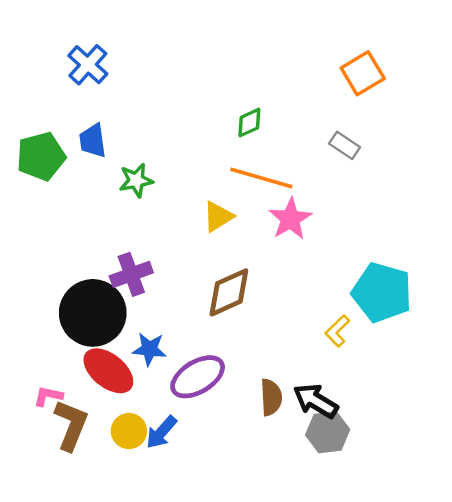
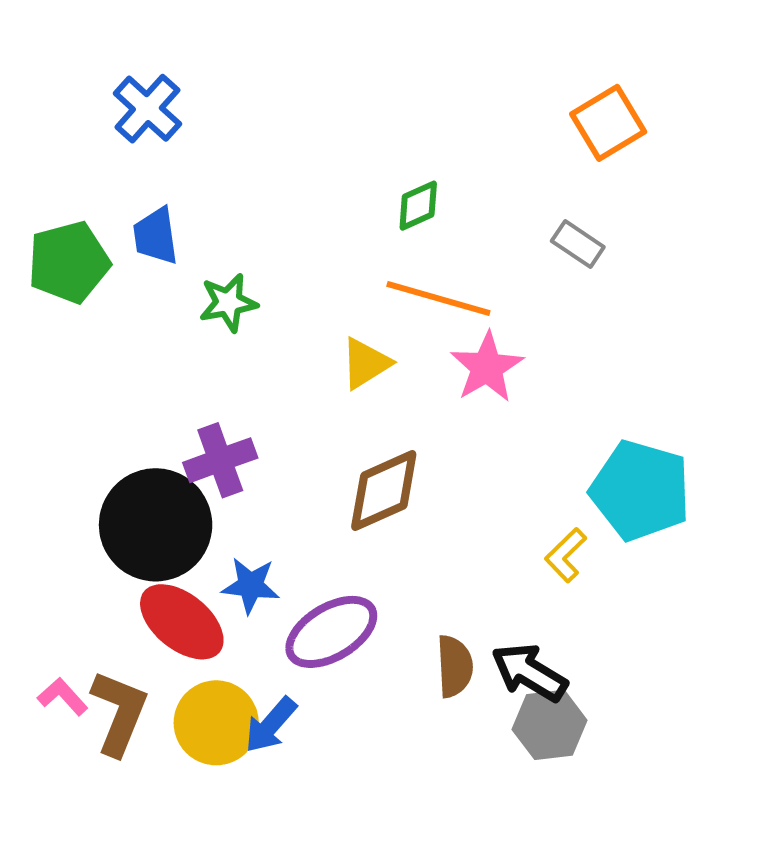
pink L-shape: (48, 396) -> (63, 697), moved, turned 36
yellow circle: (129, 431) -> (216, 723), size x1.4

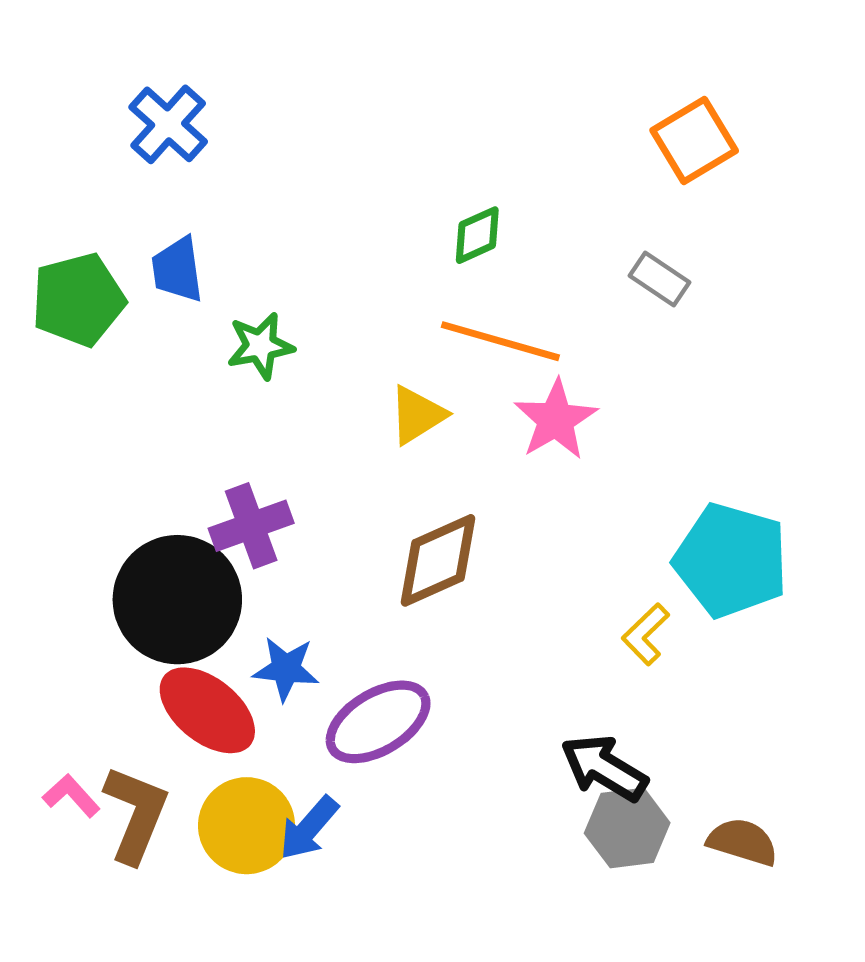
brown semicircle: (455, 666) -> (743, 842), moved, turned -70

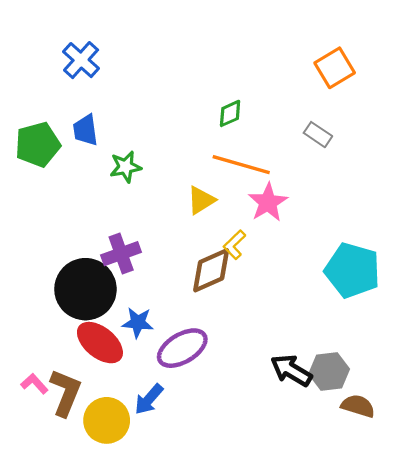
yellow L-shape: (646, 634) -> (235, 245), moved
yellow circle: (247, 826) -> (107, 420), moved
gray hexagon: (627, 828) -> (329, 371), moved

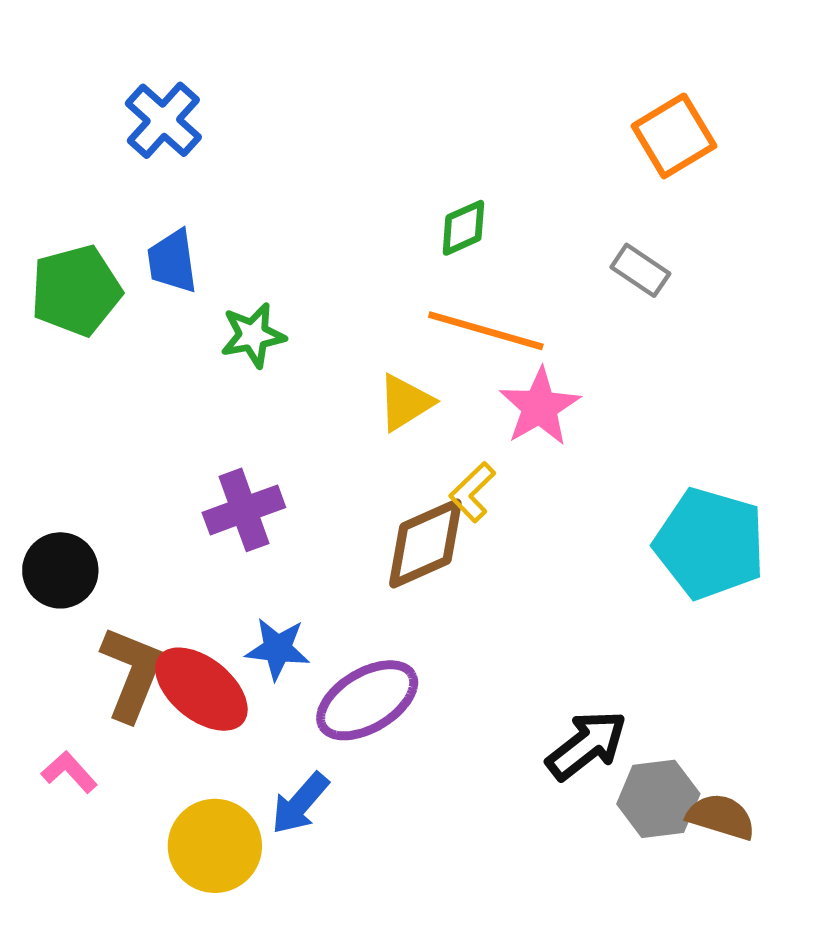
black circle: (85, 289) -> (60, 570), moved, size x0.6
black arrow: (291, 370) -> (587, 745), turned 111
gray hexagon: (329, 371) -> (658, 799), moved
brown L-shape: (65, 393) -> (132, 673), moved

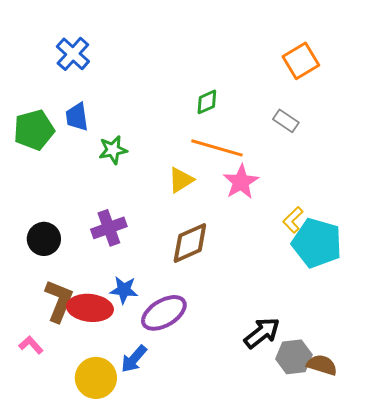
yellow L-shape: (472, 492) -> (293, 220), moved
black circle: (60, 570) -> (44, 239), moved
red ellipse: (201, 689) -> (90, 308), turned -33

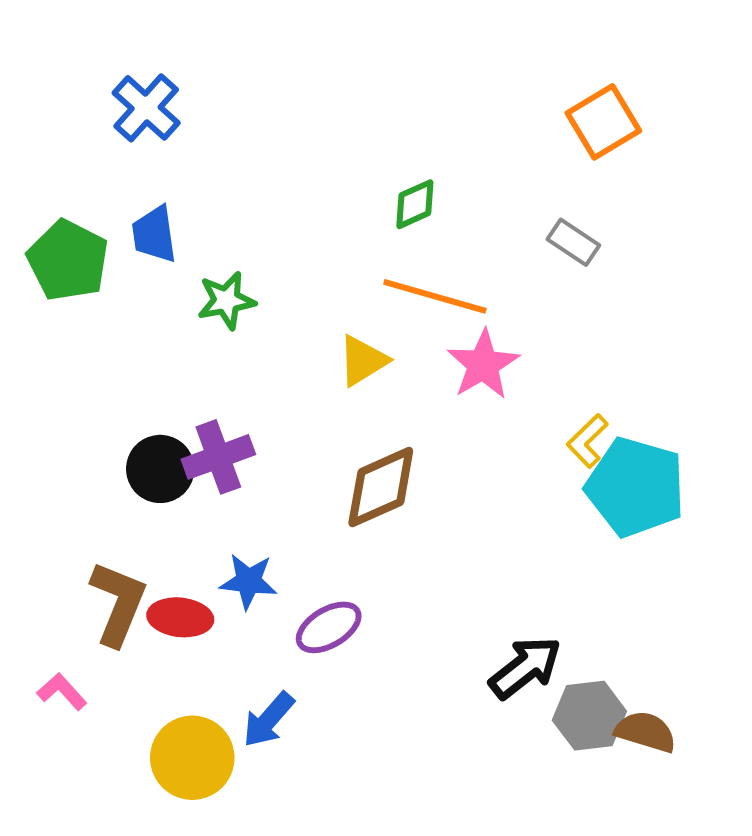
green pentagon: (34, 130) -> (68, 260), turned -30
black circle: (44, 239) -> (160, 469), moved
red ellipse: (90, 308) -> (180, 617), size x0.7
purple ellipse: (164, 313) -> (329, 627), size x0.7

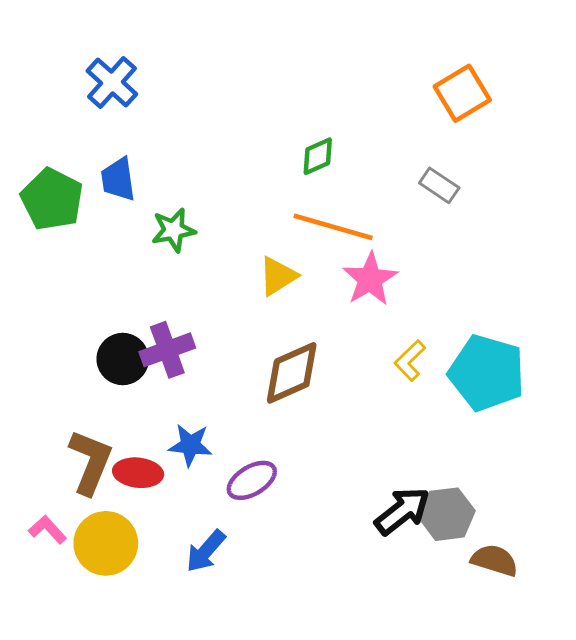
yellow L-shape: (587, 441) -> (410, 361), moved
gray hexagon: (589, 716) -> (447, 514), moved
yellow circle: (192, 758) -> (106, 543), moved

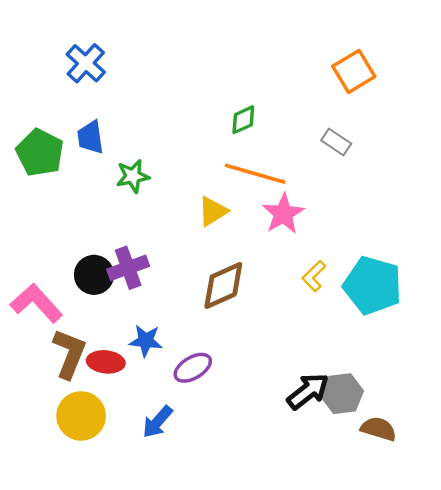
pink L-shape: (47, 530) -> (36, 303), moved, size x1.8

